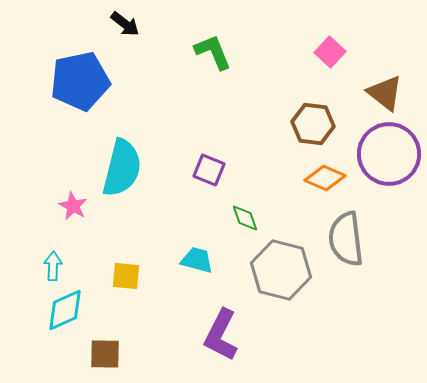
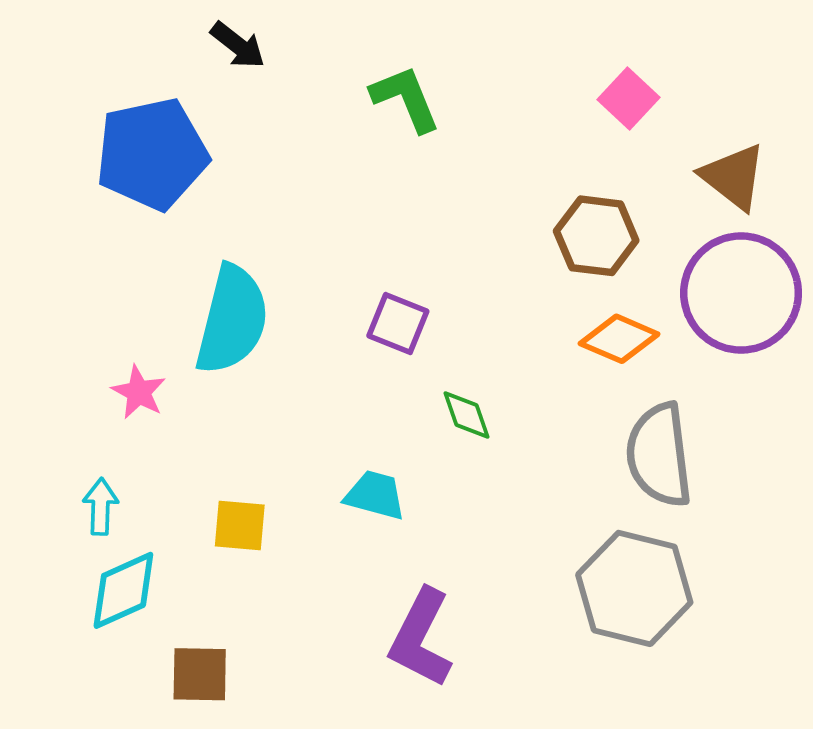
gray hexagon: (281, 270) -> (634, 588), moved

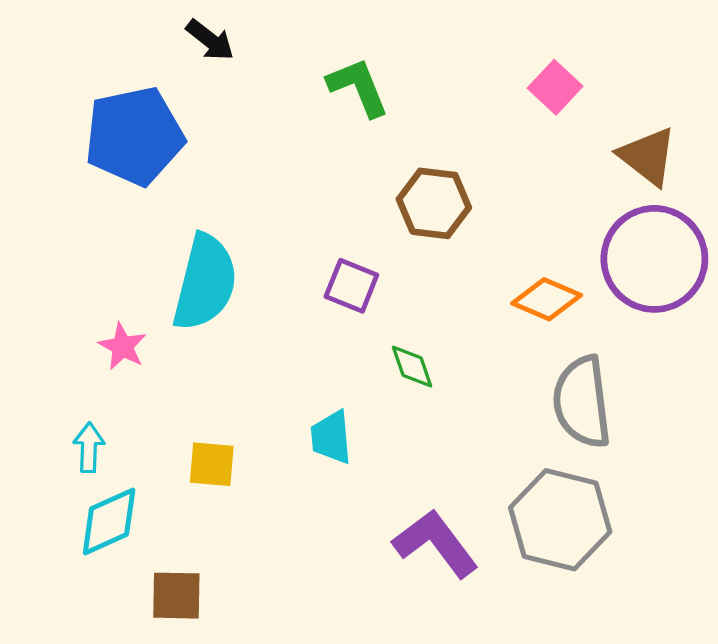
brown hexagon: (596, 236) -> (434, 203), moved
cyan trapezoid: (375, 495) -> (331, 437), turned -110
purple L-shape: (421, 638) -> (436, 543), moved, turned 116

